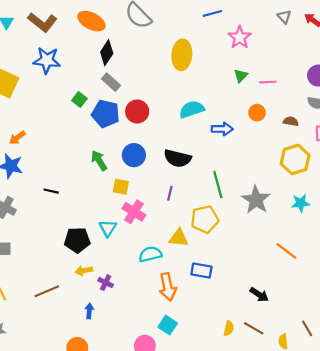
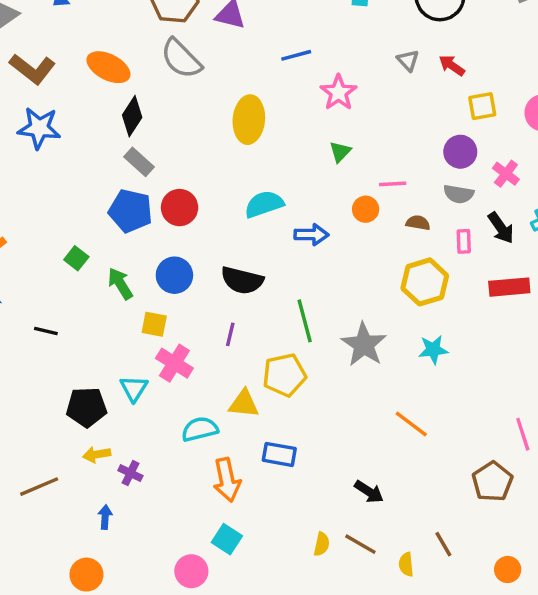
pink line: (268, 82) -> (393, 184), moved
green square: (79, 100) -> (76, 258), moved

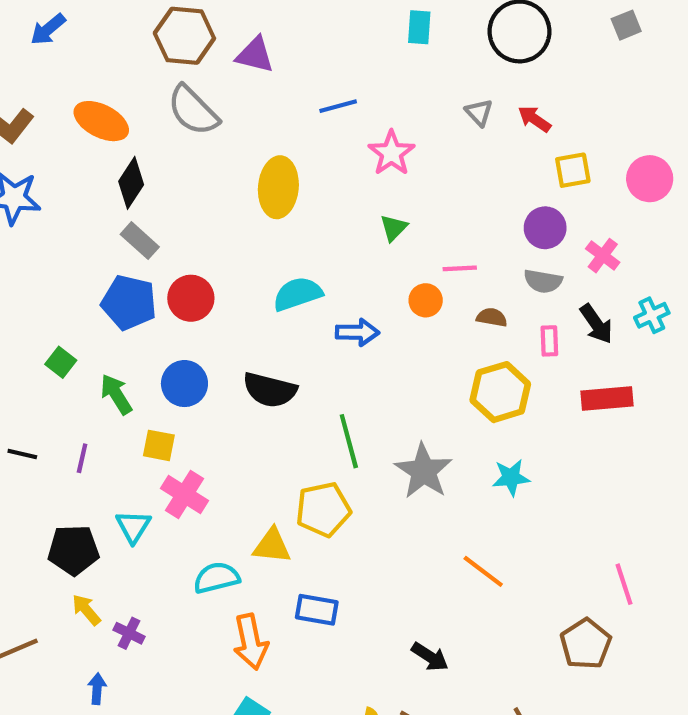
purple line: (230, 334) -> (82, 458), moved
yellow arrow: (97, 454) -> (86, 610), turned 60

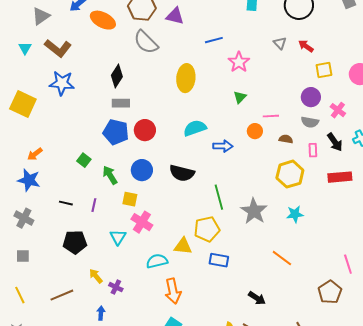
orange ellipse: (101, 121) -> (103, 20), moved
gray rectangle: (140, 241) -> (121, 103), turned -42
black pentagon: (74, 550) -> (75, 242), moved
blue rectangle: (317, 610) -> (219, 260), moved

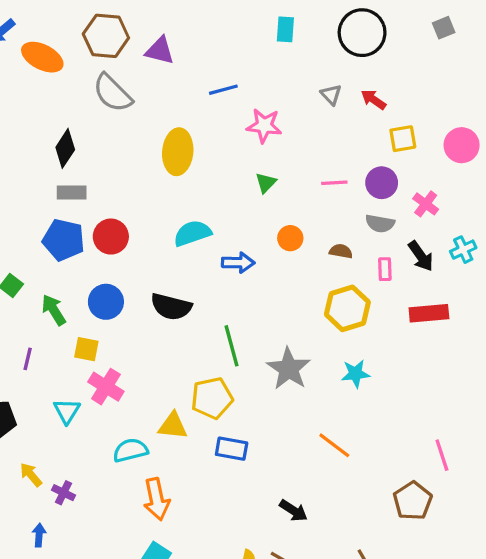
pink star: (239, 62) -> (264, 126), turned -30
pink line: (271, 116) -> (334, 183), moved

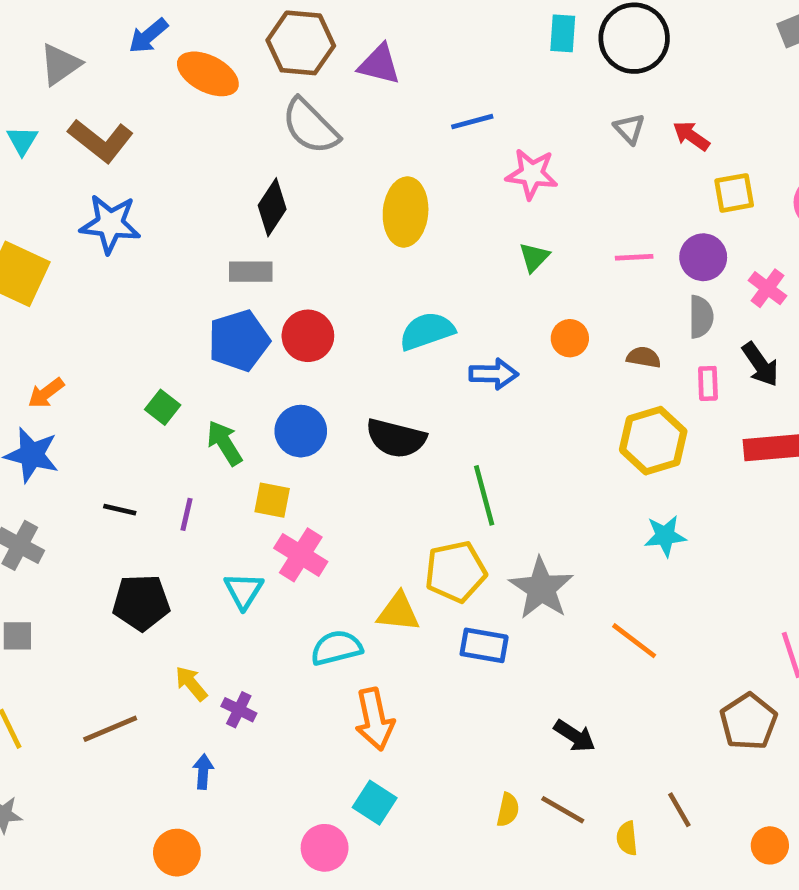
black circle: (362, 33) -> (634, 38), moved
black diamond: (65, 148) -> (272, 207), moved
gray semicircle: (380, 223) -> (701, 317), turned -100
blue pentagon: (64, 240) -> (239, 341), turned -30
gray star: (289, 369) -> (541, 588), moved

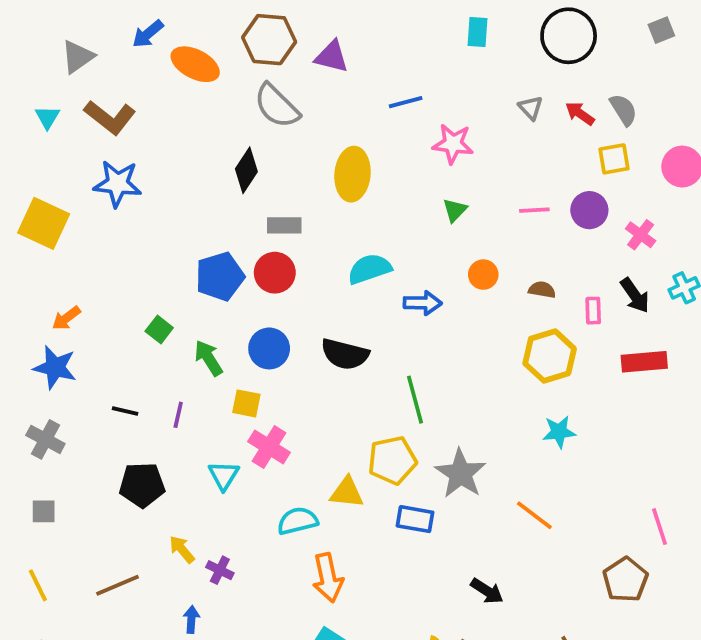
black circle: (634, 38) -> (569, 36), moved
gray rectangle: (251, 272) -> (284, 225), moved
gray semicircle: (701, 317) -> (623, 110), moved, turned -32

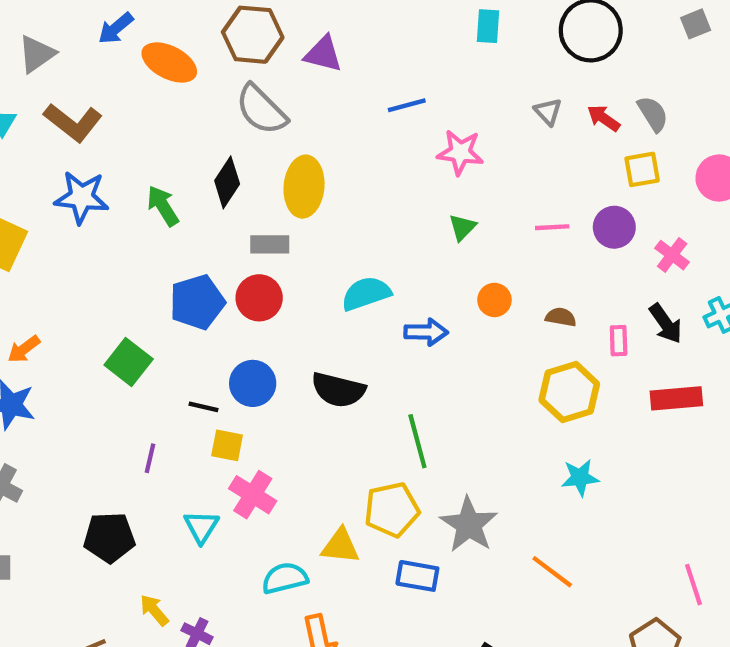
yellow ellipse: (352, 174) -> (304, 187), moved
green square: (159, 330) -> (129, 362), size x1.5
green arrow: (208, 358) -> (163, 206), moved
black line: (125, 411) -> (203, 407), moved

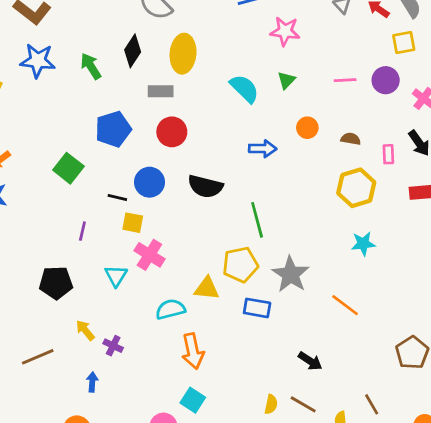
cyan semicircle: (366, 294) -> (244, 89), moved, turned 64
red circle: (259, 298) -> (172, 132), moved

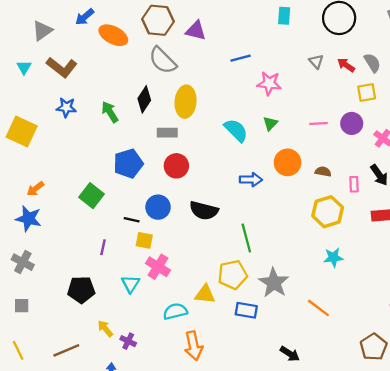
blue star: (38, 61) -> (66, 107), size x0.7
orange circle: (307, 128) -> (288, 162), size x1.5

